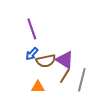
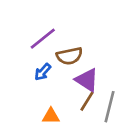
purple line: (32, 29) -> (43, 39), turned 70
brown semicircle: (46, 61) -> (69, 56), moved

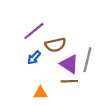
brown line: (87, 101) -> (69, 81), turned 56
gray line: (110, 107) -> (87, 60), moved

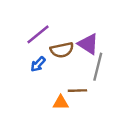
purple triangle: (69, 64) -> (88, 44), moved
orange triangle: (40, 93) -> (61, 103), moved

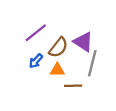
brown semicircle: (62, 50) -> (58, 47), turned -40
orange triangle: (61, 103) -> (57, 70), moved

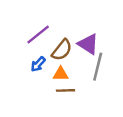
brown line: (73, 86) -> (65, 90), moved

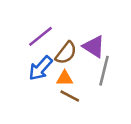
blue arrow: (38, 64) -> (41, 68), size x1.5
brown line: (65, 90) -> (70, 96), turned 30

